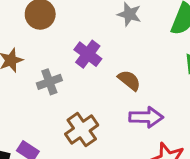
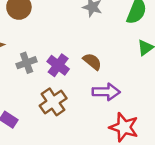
purple cross: (88, 54) -> (58, 65), moved

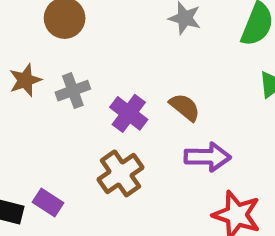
gray cross: (27, 63) -> (73, 91), moved

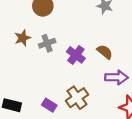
brown cross: (121, 173) -> (77, 98), moved
purple rectangle: (48, 202) -> (49, 105), moved

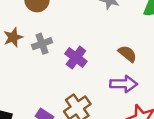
brown semicircle: (105, 52) -> (127, 54), moved

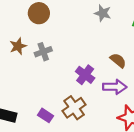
purple cross: (76, 57) -> (85, 75), moved

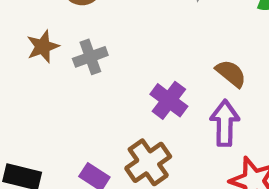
purple arrow: (115, 87) -> (225, 123), turned -90

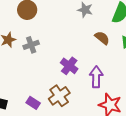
brown semicircle: (231, 73) -> (102, 38), moved

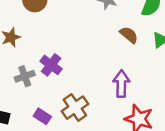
gray cross: (31, 45) -> (25, 76), moved
purple cross: (69, 66) -> (51, 65), moved

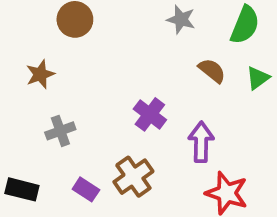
purple cross: (51, 65) -> (150, 114), moved

